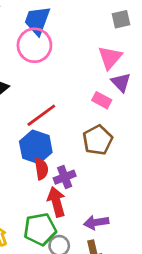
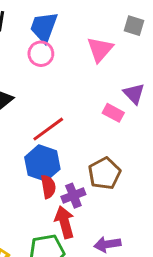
gray square: (121, 19) -> (134, 26), turned 30
pink circle: (34, 45) -> (41, 54), size x0.7
pink triangle: (110, 58) -> (100, 49), moved
brown pentagon: (98, 140) -> (104, 173), moved

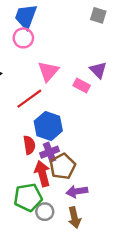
pink triangle: (100, 49) -> (48, 71), moved
blue hexagon: (42, 163) -> (48, 126), moved
brown pentagon: (104, 173) -> (63, 166), moved

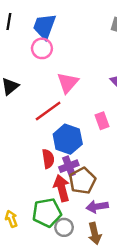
pink rectangle: (82, 86) -> (102, 121), moved, turned 42

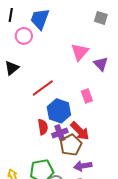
pink circle: (42, 48) -> (24, 36), moved
pink triangle: (68, 83) -> (80, 52), moved
red arrow: (62, 188) -> (80, 131), moved, turned 150

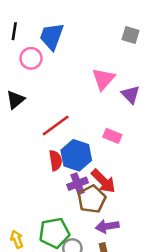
pink rectangle: (87, 96) -> (112, 136), turned -48
red semicircle: (43, 127) -> (56, 160), moved

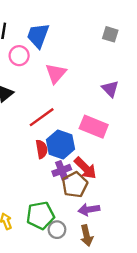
pink triangle: (103, 79) -> (56, 73), moved
pink rectangle: (112, 136) -> (94, 127), size x1.6

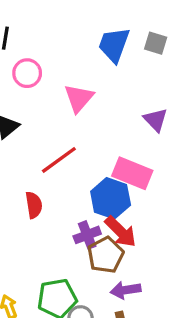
blue trapezoid: (38, 36) -> (114, 45), moved
blue hexagon: (61, 144) -> (111, 198), moved
red semicircle: (42, 149) -> (34, 205), moved

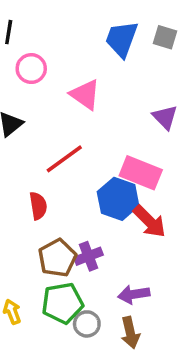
pink triangle: (79, 98) -> (85, 95), turned -36
red arrow: (121, 232) -> (149, 221), moved
purple cross: (87, 235) -> (89, 256), moved
brown pentagon: (106, 255) -> (57, 258), moved

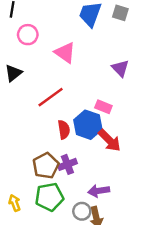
pink rectangle: (141, 173) -> (103, 107), size x0.6
red semicircle: (38, 206) -> (64, 130), moved
gray circle: (87, 324) -> (82, 211), moved

